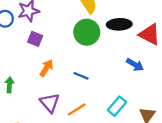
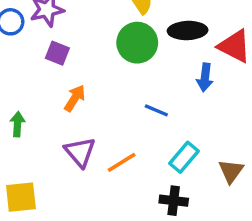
blue arrow: (135, 65) -> (205, 77), moved, turned 66
blue line: (81, 76) -> (156, 110), moved

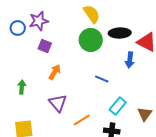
orange line: (122, 162) -> (82, 120), moved

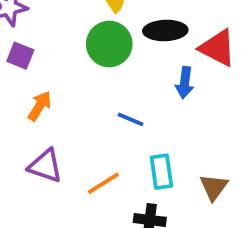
purple triangle: (58, 103) -> (45, 166), turned -30
cyan rectangle: (118, 106) -> (161, 172), turned -48
orange line: (82, 120) -> (103, 183), moved

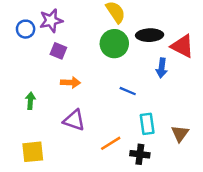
orange arrow: (40, 106) -> (71, 83), turned 60
orange line: (103, 183) -> (111, 143), moved

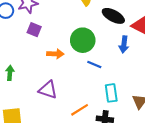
black ellipse: (150, 35) -> (113, 16), turned 30
green circle: (114, 44) -> (83, 40), moved
orange arrow: (71, 83) -> (55, 54), moved

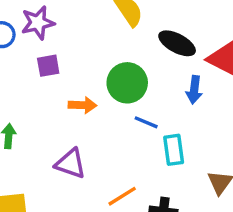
purple square: (34, 30) -> (48, 66), turned -32
cyan rectangle: (111, 93) -> (174, 150), moved

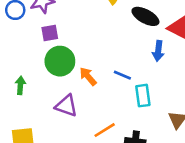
green circle: (127, 83) -> (60, 61), moved
orange arrow: (83, 105) -> (88, 76), moved, turned -132

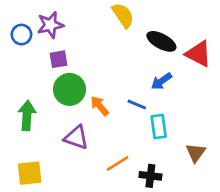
blue arrow: (158, 51) -> (161, 81), moved, turned 48
green arrow: (20, 85) -> (27, 115), size x1.5

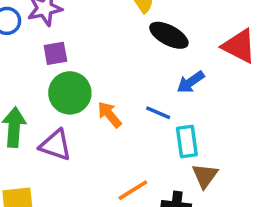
black ellipse: (161, 41) -> (169, 35), moved
purple triangle: (76, 137) -> (55, 145), moved
brown triangle: (196, 153) -> (205, 176), moved

